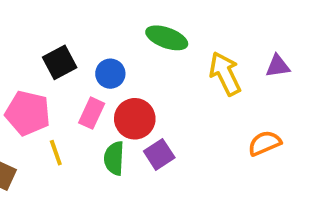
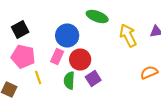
black square: (60, 62) -> (20, 30), moved
blue circle: (110, 74) -> (67, 36), size x1.5

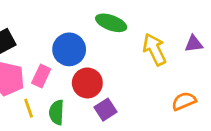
pink rectangle: (57, 56) -> (41, 76), moved
green semicircle: (69, 80) -> (57, 112), moved

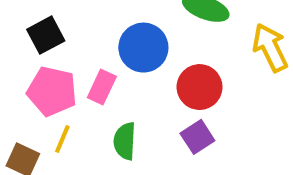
red circle: (87, 83) -> (200, 87), moved
yellow line: (29, 108) -> (62, 139), moved, turned 42

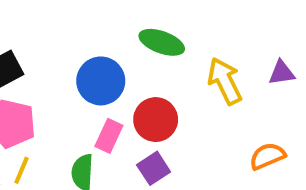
pink rectangle: (102, 87) -> (109, 136), moved

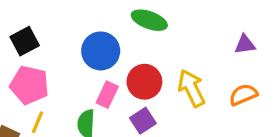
yellow arrow: (225, 81) -> (191, 88), moved
orange semicircle: (267, 156) -> (243, 95), moved

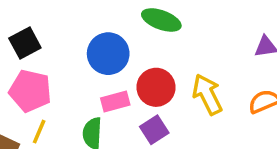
pink rectangle: (107, 95) -> (115, 101), turned 50

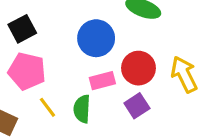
yellow line: (39, 132) -> (47, 107), moved, turned -60

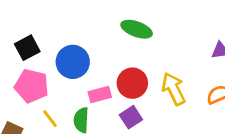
blue circle: (96, 38) -> (73, 62), moved

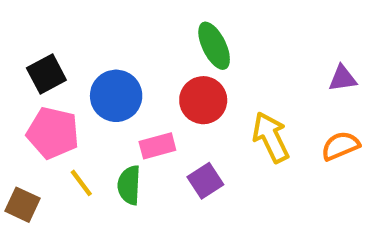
green ellipse: (137, 29) -> (214, 46), turned 44
red circle: (132, 83) -> (203, 100), moved

